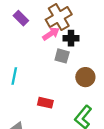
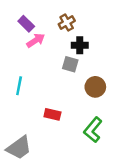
brown cross: (59, 17) -> (67, 23), size x0.6
pink arrow: (51, 34) -> (36, 40), moved

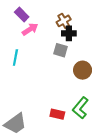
brown cross: (67, 23) -> (64, 21), moved
cyan line: (19, 86) -> (15, 58), moved
red rectangle: (52, 114) -> (57, 114), moved

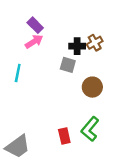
purple rectangle: (22, 15) -> (35, 25), moved
brown cross: (64, 21) -> (95, 43), moved
red rectangle: (57, 114) -> (64, 136), turned 64

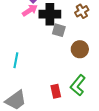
black cross: (77, 46) -> (50, 14), moved, size x1.5
cyan line: (18, 73) -> (16, 60), moved

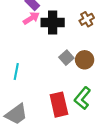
gray square: (59, 30) -> (66, 58), moved, turned 32
red rectangle: (56, 91) -> (59, 105), size x1.6

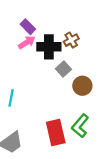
brown cross: (87, 19) -> (71, 40), moved
gray square: (66, 58) -> (63, 69), moved

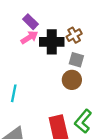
gray square: (63, 69) -> (76, 60), moved, turned -32
brown circle: (82, 86) -> (72, 80), moved

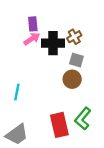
purple rectangle: (30, 22) -> (33, 24), turned 40

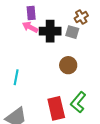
brown cross: (74, 37) -> (81, 17), moved
pink arrow: (32, 39) -> (30, 27), turned -119
gray square: (76, 60) -> (72, 32), moved

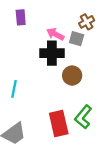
purple rectangle: (31, 13) -> (21, 17), moved
pink arrow: (30, 27) -> (55, 34), moved
black cross: (50, 31) -> (52, 53), moved

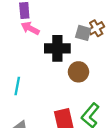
brown cross: (87, 22) -> (96, 28), moved
pink arrow: (55, 34) -> (30, 28), moved

